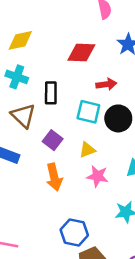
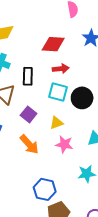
red arrow: (106, 84) -> (61, 69), moved
orange arrow: (54, 177) -> (29, 144), turned -30

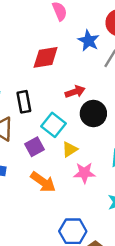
red arrow: (61, 69) -> (75, 92), moved
cyan square: (58, 92) -> (54, 125), moved, turned 36
purple square: (29, 114) -> (35, 147), turned 35

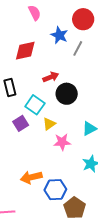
orange arrow: (43, 182) -> (31, 177), moved, turned 135

